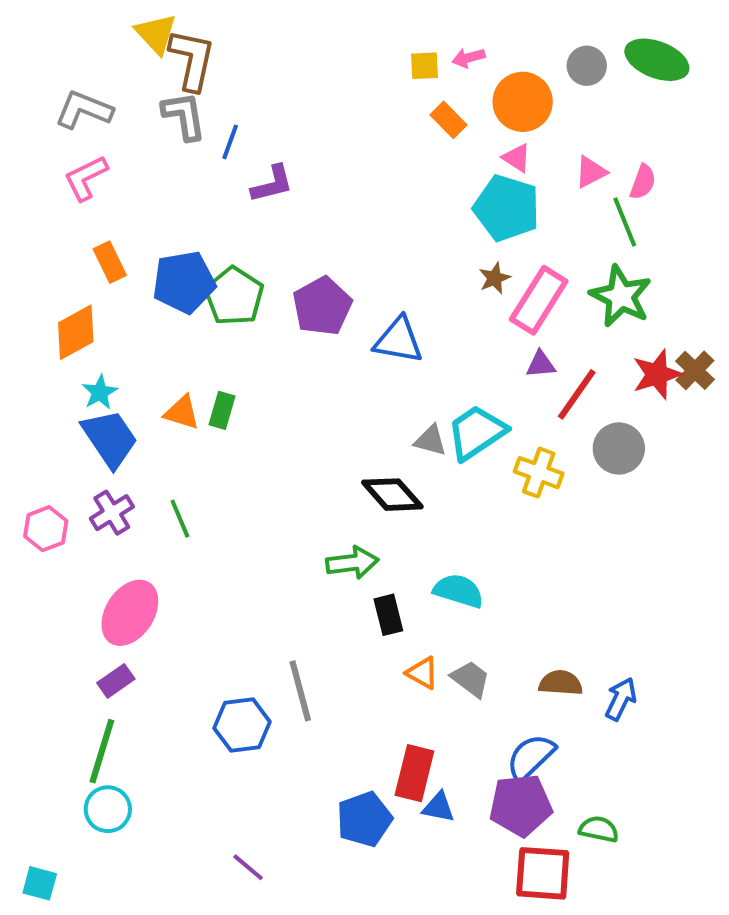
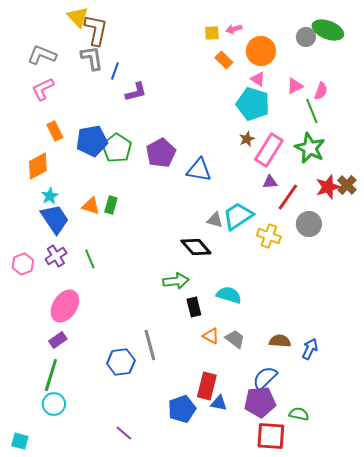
gray circle: (587, 66) -> (306, 37), moved

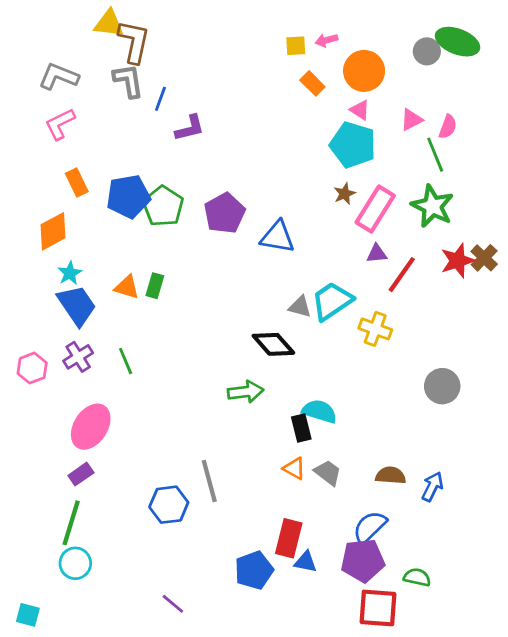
yellow triangle: (78, 17) -> (109, 23), turned -40
gray circle: (309, 224) -> (442, 386), moved
black rectangle: (194, 307) -> (301, 428), moved

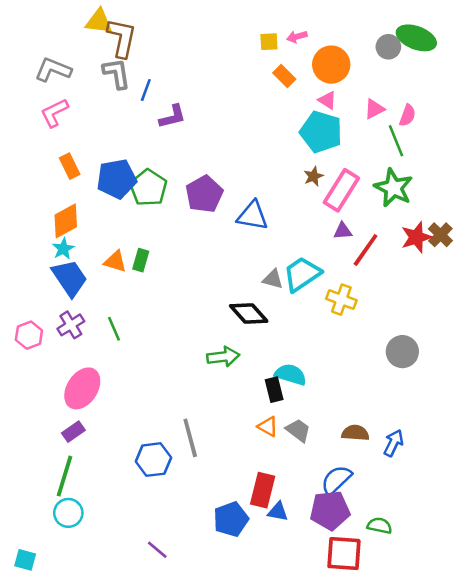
orange diamond: (53, 231) -> (66, 221), moved

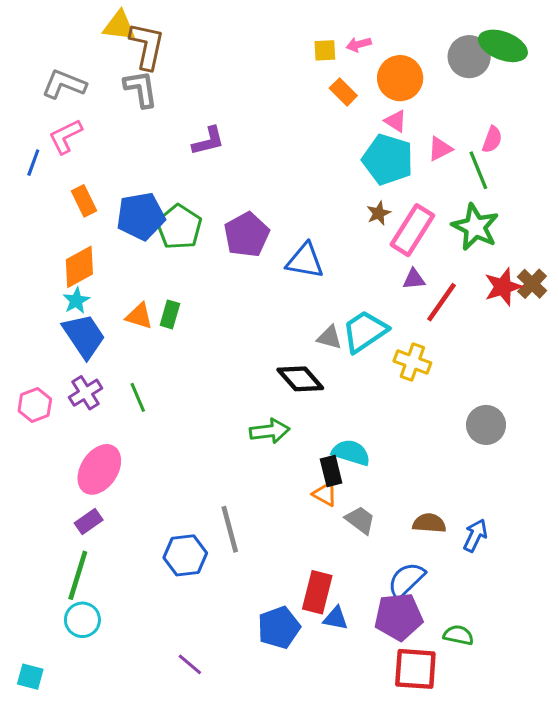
gray circle: (388, 47) -> (469, 57), size x1.4
blue line: (146, 90) -> (33, 163), moved
pink triangle: (374, 109) -> (440, 149), moved
orange triangle: (268, 427) -> (325, 494), moved

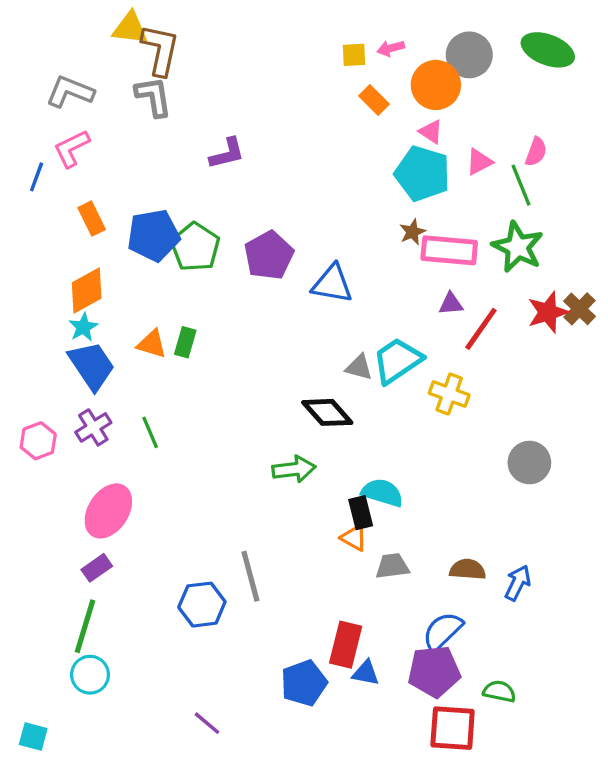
gray circle: (469, 57) -> (469, 55), moved
pink rectangle: (412, 230) -> (449, 250), turned 63
gray trapezoid: (360, 520) -> (392, 566), turned -44

